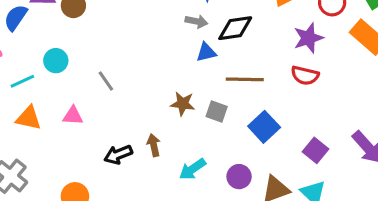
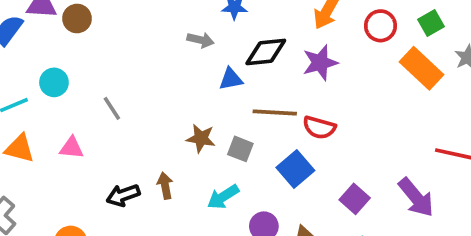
gray arrow: (196, 21) -> (200, 40), moved
purple star: (308, 38) -> (320, 63), moved
red semicircle: (305, 75) -> (319, 127), moved
cyan arrow: (192, 169) -> (223, 197), moved

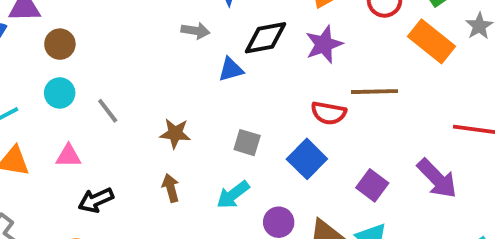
brown circle: (77, 19) -> (60, 44), moved
cyan circle: (54, 82) -> (60, 93), moved
brown line: (275, 113) -> (375, 92), moved
brown star: (201, 138) -> (175, 133), moved
black arrow: (123, 195) -> (96, 200), moved

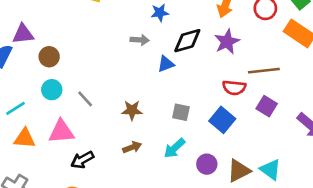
pink triangle: (69, 156) -> (61, 132), size x1.5
purple square: (372, 185) -> (267, 106), moved
brown arrow: (171, 188) -> (132, 147), turned 90

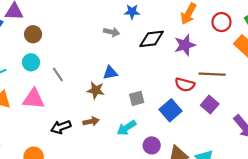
blue triangle: (166, 64) -> (110, 73), moved
gray square: (181, 112) -> (137, 98), turned -35
black arrow: (82, 160) -> (61, 127), moved

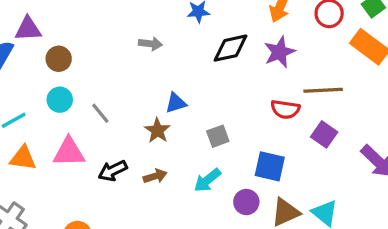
gray arrow: (112, 32) -> (150, 44), moved
brown star: (96, 90) -> (157, 130), turned 30
blue square: (170, 110) -> (270, 166), moved, turned -30
black arrow: (61, 127) -> (113, 171), moved

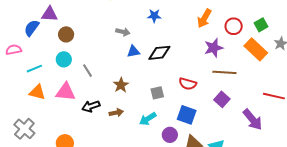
black diamond: (231, 48) -> (159, 53), moved
purple star: (280, 52) -> (214, 48), moved
blue triangle: (176, 103) -> (133, 51), moved
red semicircle: (285, 109) -> (188, 84), moved

